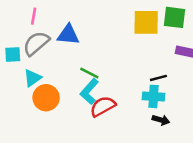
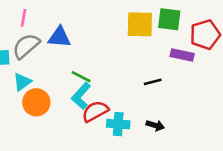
cyan cross: (154, 96) -> (118, 124), moved

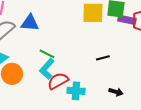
purple rectangle: (182, 55) -> (127, 20), moved
black arrow: (155, 125) -> (116, 92), moved

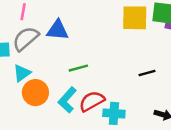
green line: (47, 54) -> (78, 68), turned -42
cyan L-shape: (47, 69) -> (67, 100), moved

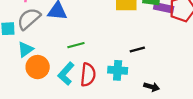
red semicircle: (92, 101) -> (88, 75), turned 125
cyan cross: (114, 113) -> (118, 70), moved

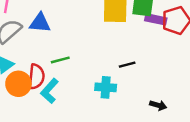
red semicircle: (88, 75) -> (36, 77), moved
black arrow: (152, 87) -> (158, 105), moved

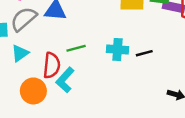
orange circle: (18, 84) -> (33, 91), moved
cyan cross: (106, 87) -> (117, 49), moved

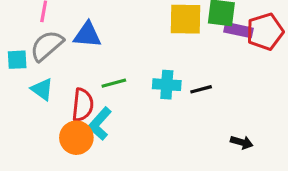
cyan triangle: (20, 53) -> (42, 89), turned -48
orange circle: (33, 91) -> (76, 138), moved

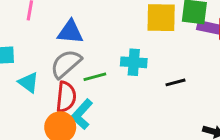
gray semicircle: (47, 46) -> (66, 64), moved
cyan cross: (167, 85) -> (134, 62), moved

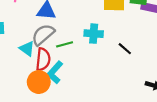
cyan triangle: (28, 82) -> (27, 49), moved
black line: (176, 82) -> (125, 49), turned 56

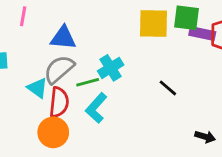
cyan cross: (94, 34) -> (111, 68), moved, turned -36
cyan L-shape: (55, 72) -> (96, 108), moved

